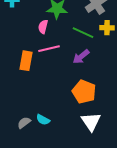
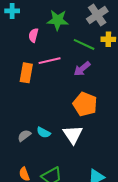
pink semicircle: (43, 27) -> (33, 35), moved
white triangle: (91, 122) -> (73, 135), moved

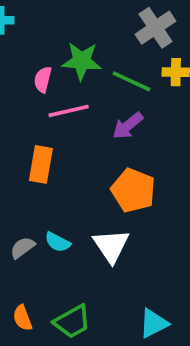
green star: (58, 20) -> (82, 61), moved
pink semicircle: (33, 35) -> (43, 79), moved
orange rectangle: (26, 73) -> (41, 164), moved

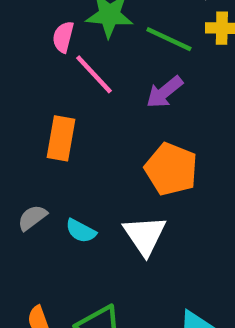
pink line: (69, 111) -> (94, 74), turned 60
gray semicircle: (22, 248) -> (32, 218), moved

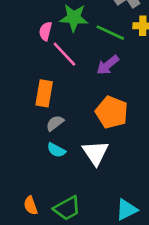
gray semicircle: (32, 218) -> (55, 123), moved

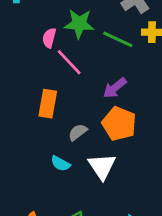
purple arrow: (108, 65) -> (115, 88), moved
gray semicircle: (55, 123) -> (78, 132), moved

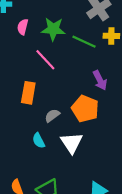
pink semicircle: (49, 38) -> (23, 27), moved
purple arrow: (115, 88) -> (100, 80), moved, turned -78
cyan semicircle: (61, 164) -> (39, 141), turned 35

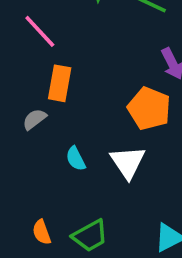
pink line: (45, 60) -> (40, 31), moved
gray semicircle: (52, 116) -> (34, 119), moved

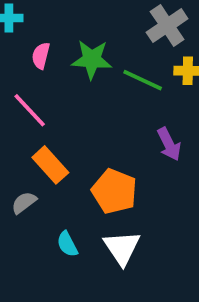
orange rectangle: (60, 83) -> (50, 165), turned -52
orange pentagon: (149, 108) -> (114, 191), moved

